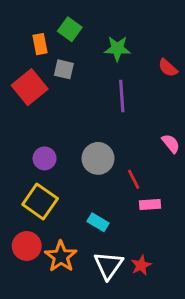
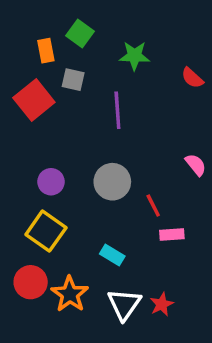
purple line: (122, 96) -> (117, 110), moved

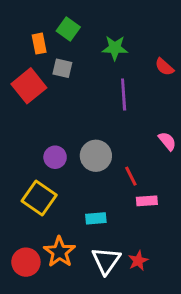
purple line: (117, 110) -> (124, 95), moved
purple circle: (51, 182) -> (55, 157), moved
cyan rectangle: (112, 255) -> (96, 218), turned -36
red circle: (31, 282) -> (26, 262), moved

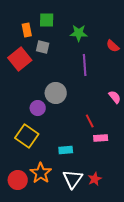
green square: (68, 29) -> (47, 20), turned -35
gray circle: (96, 156) -> (56, 93), moved

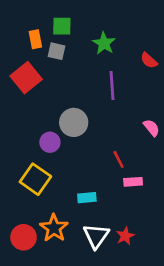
green star: (79, 33) -> (104, 43), turned 30
gray square: (43, 47) -> (57, 51), moved

